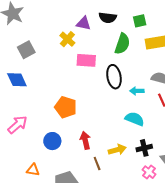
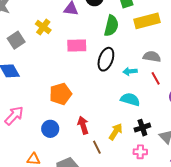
yellow cross: (67, 39) -> (43, 27), moved
black ellipse: (114, 77) -> (106, 59), turned 35
orange pentagon: (66, 107) -> (61, 94), turned -30
yellow arrow: (117, 150) -> (116, 132), turned -36
pink cross: (149, 172) -> (140, 152), moved, turned -32

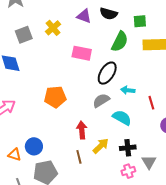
gray semicircle: (152, 57) -> (101, 100), moved, turned -54
red arrow: (83, 125) -> (82, 130), moved
blue circle: (50, 129) -> (34, 146), moved
pink cross: (140, 152) -> (128, 171), moved, turned -32

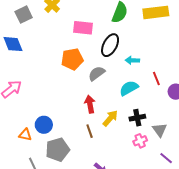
orange pentagon: (55, 97) -> (72, 59), moved
gray semicircle: (101, 100) -> (97, 73), moved
red line: (151, 103) -> (156, 79), moved
cyan semicircle: (122, 118) -> (129, 88), turned -54

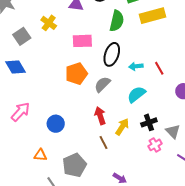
red line: (156, 79) -> (159, 68), moved
blue circle: (44, 125) -> (56, 124), moved

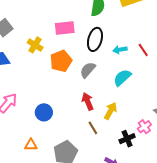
yellow cross: (49, 23) -> (35, 45), moved
black cross: (149, 122) -> (127, 139), moved

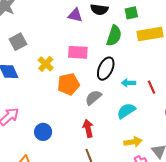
yellow arrow: (110, 111) -> (133, 142), moved, turned 42

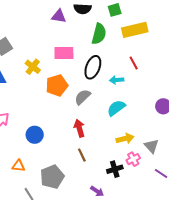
red line: (152, 87) -> (134, 63), moved

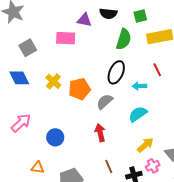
pink rectangle: (64, 53) -> (66, 38), moved
yellow cross: (33, 67) -> (53, 81), moved
yellow arrow: (125, 139) -> (145, 145), turned -30
brown line: (82, 155) -> (109, 167), moved

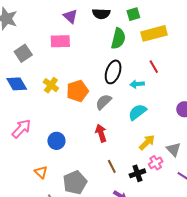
purple triangle: (84, 20) -> (70, 16), moved, turned 35
orange triangle: (38, 168) -> (41, 172), turned 40

